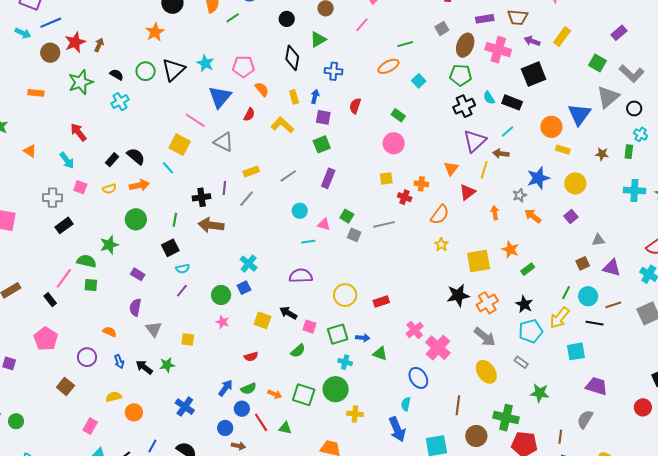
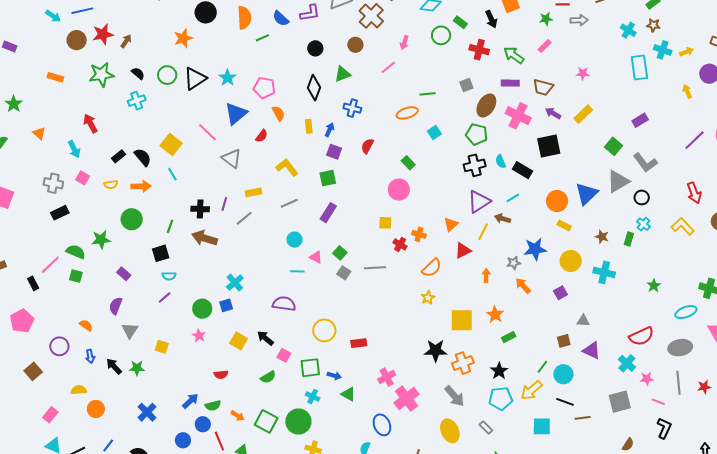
yellow L-shape: (282, 125) -> (287, 167), moved
yellow square: (180, 145) -> (171, 145), moved
cyan cross: (634, 190) -> (604, 272), moved
brown line: (613, 305) -> (583, 418), moved

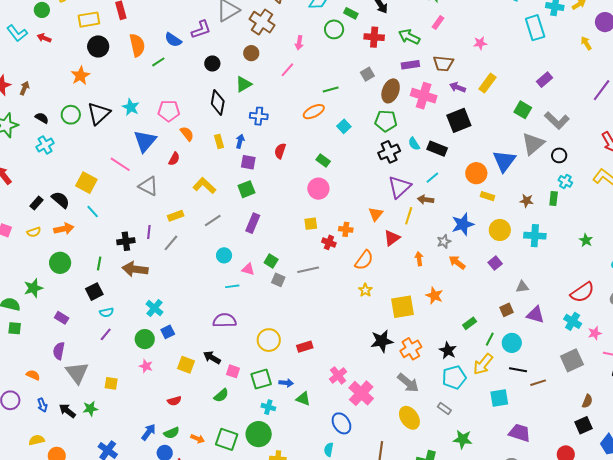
cyan cross: (235, 283) -> (154, 308), moved
gray triangle: (130, 330) -> (77, 373), size x1.4
green rectangle: (509, 337) -> (470, 323), moved

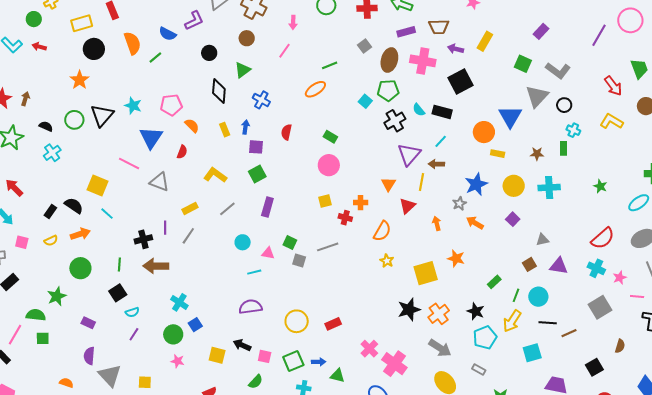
blue cross: (259, 116) -> (261, 100), turned 30
cyan square: (344, 126) -> (365, 101), moved
black square: (584, 425) -> (594, 367), moved

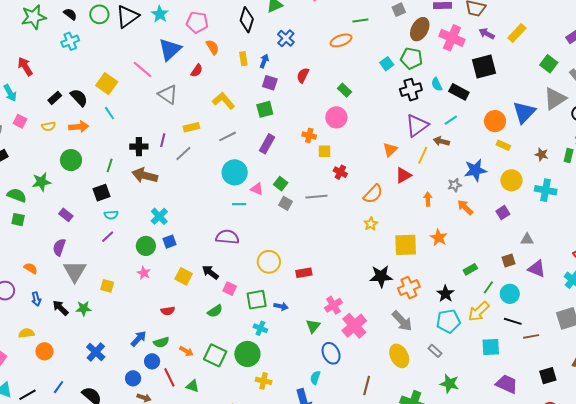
orange cross: (361, 203) -> (309, 135), moved
cyan circle: (243, 242) -> (235, 172), size x1.6
green triangle: (337, 376) -> (313, 326), moved, turned 42

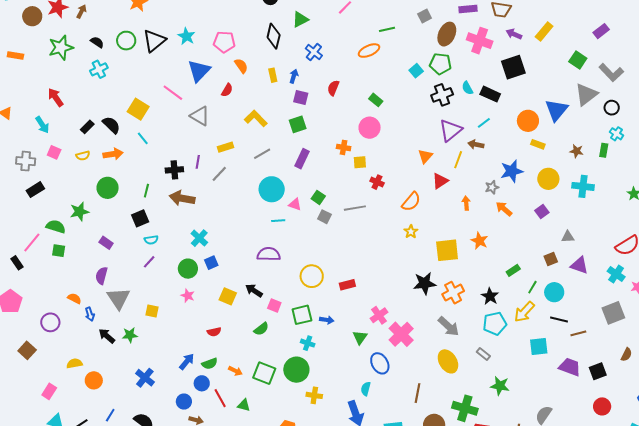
blue arrow: (36, 299) -> (90, 314), moved
purple trapezoid: (507, 384) -> (570, 367), moved

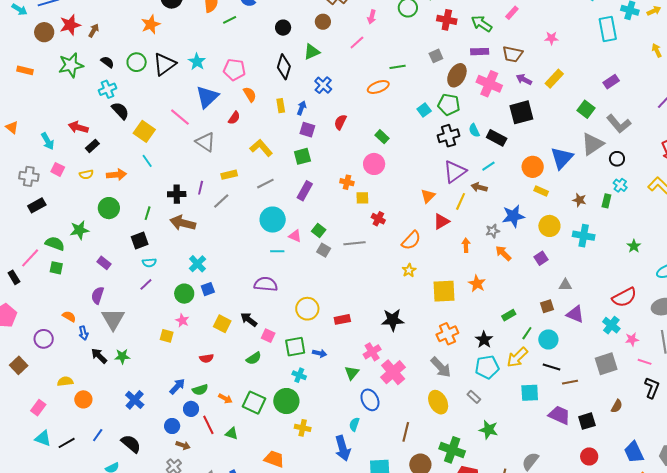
red arrow: (56, 97) -> (78, 127), moved, turned -42
black semicircle: (111, 125) -> (120, 111), moved
black star: (424, 283) -> (393, 320), moved
yellow square: (152, 311) -> (167, 336), moved

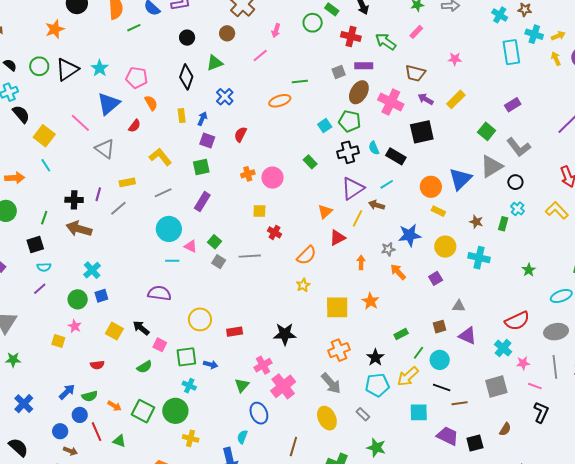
yellow arrow: (657, 50) -> (556, 59), moved
purple rectangle: (480, 52) -> (364, 66), moved
green rectangle: (382, 137) -> (310, 162), moved
orange cross: (347, 182) -> (248, 174), moved, turned -32

